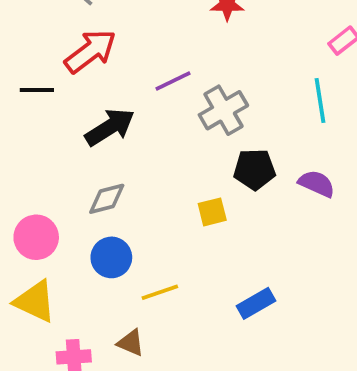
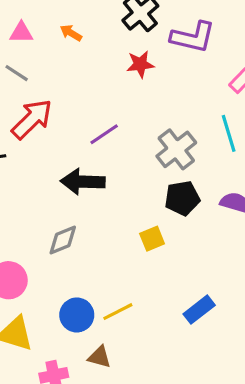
gray cross: (223, 110) -> (176, 149), moved
black arrow: (110, 127) -> (83, 182), moved, turned -138
blue circle: (111, 257) -> (77, 315), moved

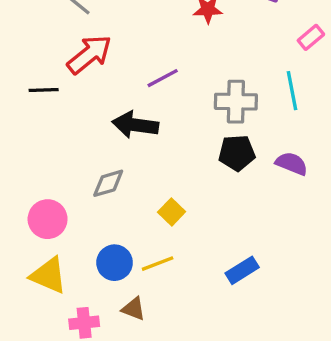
gray cross: (176, 149) -> (236, 102), turned 33
yellow square: (152, 239) -> (172, 212), moved, turned -30

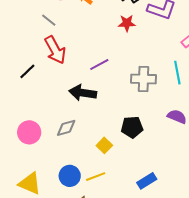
red arrow: (89, 54) -> (55, 50), turned 100
black line: (44, 90) -> (27, 71), turned -42
black pentagon: (237, 153) -> (132, 127), moved
pink circle: (48, 219) -> (29, 132), moved

